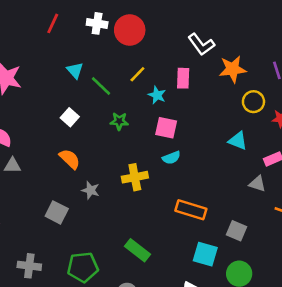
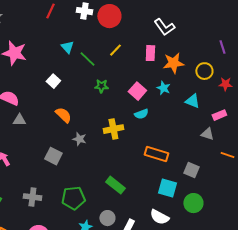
orange star: (233, 69) -> (173, 63), moved
cyan star: (157, 95) -> (163, 88), moved
white square: (70, 117) -> (53, 81), moved
pink square: (166, 128) -> (137, 91), turned 30

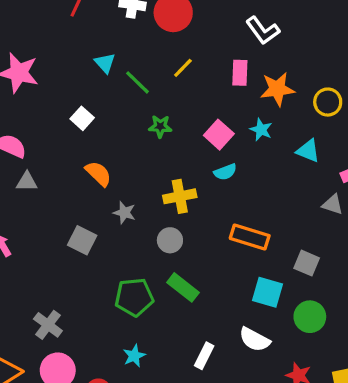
gray cross: (32, 197) -> (48, 325), moved, turned 30
green pentagon: (73, 198) -> (134, 297), moved
gray circle: (107, 218) -> (170, 240), moved

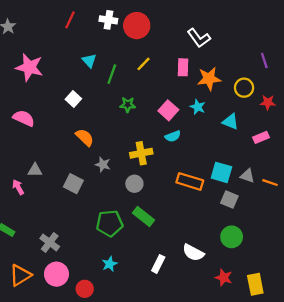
green line: (137, 82) -> (112, 74), turned 66
gray triangle: (27, 182) -> (35, 170), moved
gray triangle: (333, 204) -> (247, 176), moved
cyan square: (268, 292) -> (221, 172), moved

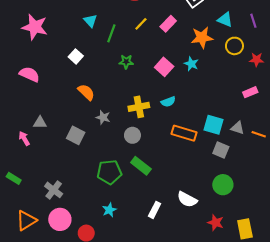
pink rectangle: (183, 67) -> (168, 24), moved, turned 42
cyan triangle: (230, 122) -> (225, 20), moved
cyan semicircle: (173, 136) -> (168, 102), moved

